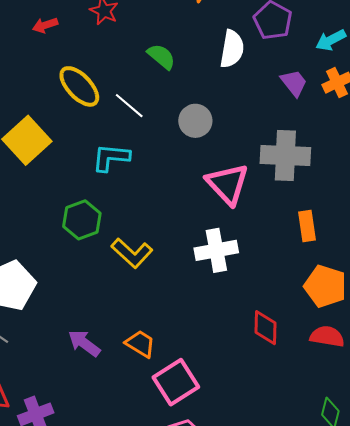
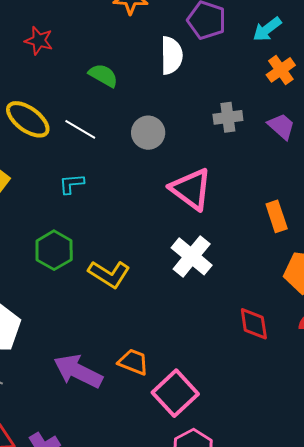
purple trapezoid: (294, 83) -> (281, 126), moved
gray cross: (285, 155) -> (228, 117), moved, size x0.6
cyan L-shape: (111, 158) -> (71, 184), size x0.7
white cross: (216, 250) -> (192, 256), turned -30
purple arrow: (84, 343) -> (78, 371), size x1.4

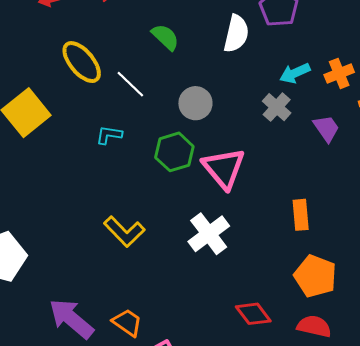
cyan arrow: (267, 29) -> (295, 73), moved
gray cross: (228, 117) -> (277, 107), turned 36
green hexagon: (54, 250) -> (174, 152), moved
red diamond: (254, 324) -> (253, 314), turned -42

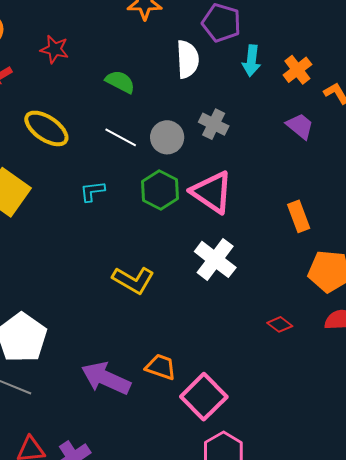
cyan arrow: (295, 73) -> (251, 61), moved, turned -44
white line: (130, 84) -> (121, 137), moved
gray cross: (277, 107) -> (214, 124), moved
red diamond: (253, 314) -> (280, 324), size x0.7

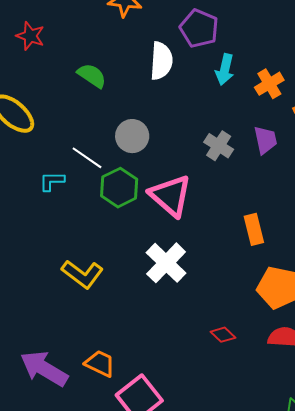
gray cross: (214, 124) -> (219, 146), moved
purple trapezoid: (300, 126) -> (265, 140), turned 32
white line: (121, 137) -> (87, 158), moved

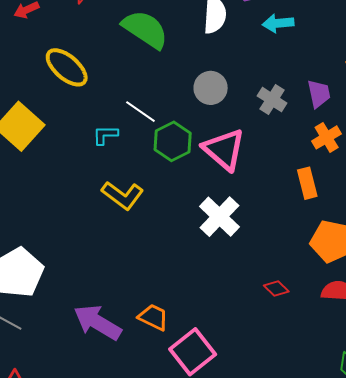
cyan arrow: (225, 69) -> (278, 23), turned 72
green semicircle: (92, 76) -> (145, 29), size x1.6
orange cross: (269, 84) -> (327, 137), moved
gray circle: (132, 136) -> (211, 88), moved
yellow L-shape: (82, 274) -> (123, 195), moved

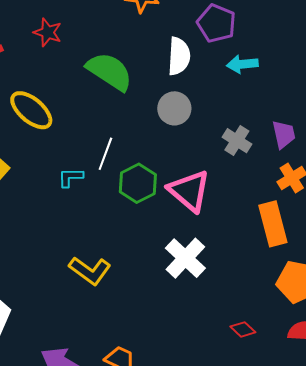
gray circle: (211, 88) -> (174, 108), moved
white line: (140, 112) -> (105, 154), turned 76
orange rectangle: (307, 183) -> (273, 224), size x1.4
yellow L-shape: (123, 195) -> (90, 271), moved

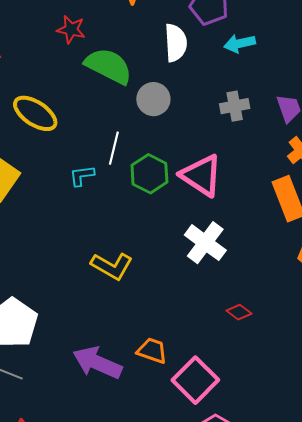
red star: (48, 32) -> (71, 29), moved
gray circle: (174, 108) -> (153, 99), moved
gray cross: (237, 141) -> (235, 106), moved, turned -36
red diamond: (243, 329) -> (239, 312), moved

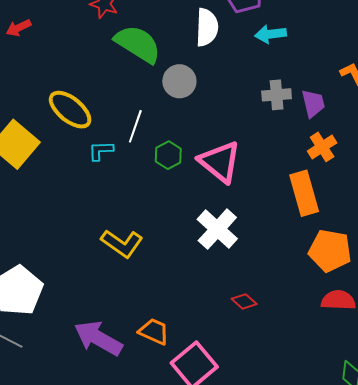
gray cross: (235, 106) -> (277, 95), moved
yellow ellipse: (35, 113) -> (70, 110), moved
green hexagon: (149, 174) -> (168, 155), size x0.7

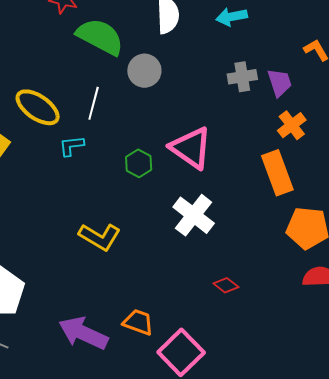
white line: (135, 126) -> (94, 103), moved
green hexagon: (168, 155) -> (139, 163), moved

